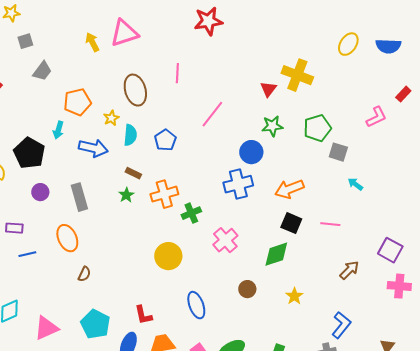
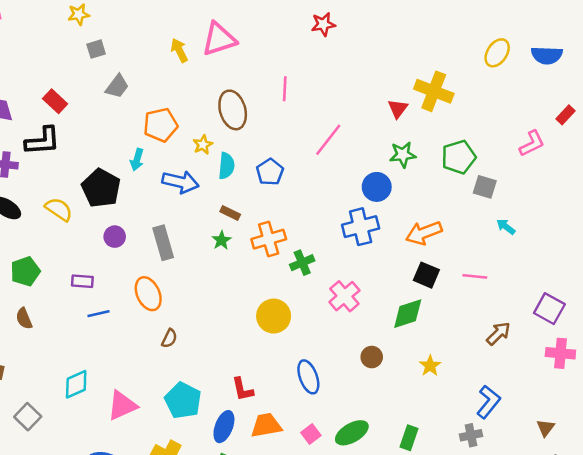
red star: (208, 21) -> (323, 24), size x0.7

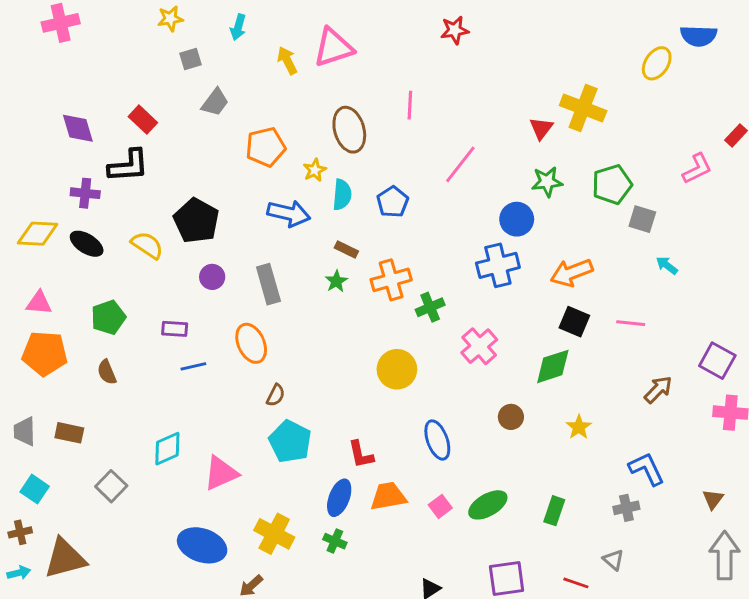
blue semicircle: (547, 55) -> (699, 36), moved
cyan arrow: (137, 160) -> (238, 27), moved
cyan pentagon: (183, 400) -> (290, 441), moved
blue L-shape: (488, 402) -> (647, 469), turned -64

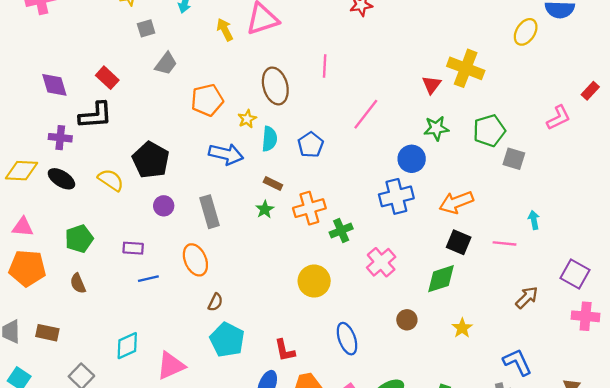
cyan arrow: (667, 265) -> (534, 220), moved, turned 42

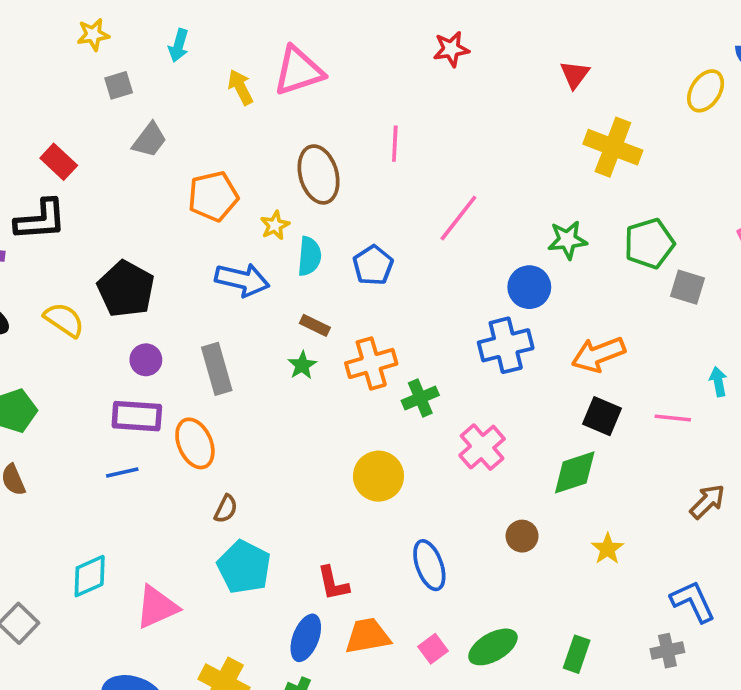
red triangle: (432, 85) -> (575, 75), moved
purple rectangle: (133, 248) -> (137, 416), moved, size x1.5

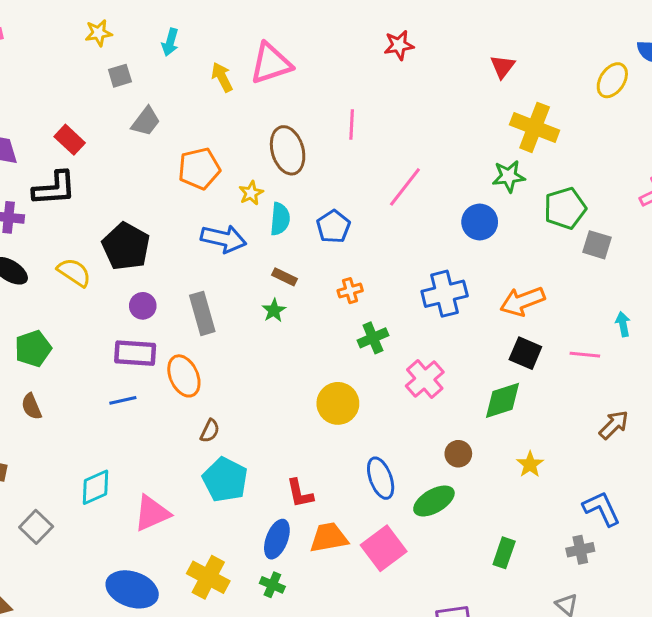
green star: (567, 240) -> (509, 176), moved
blue circle: (529, 287) -> (480, 222), moved
orange cross: (371, 363) -> (350, 291), moved, size x0.6
green ellipse: (493, 647) -> (434, 501), moved
pink square: (433, 649) -> (384, 548), size x1.8

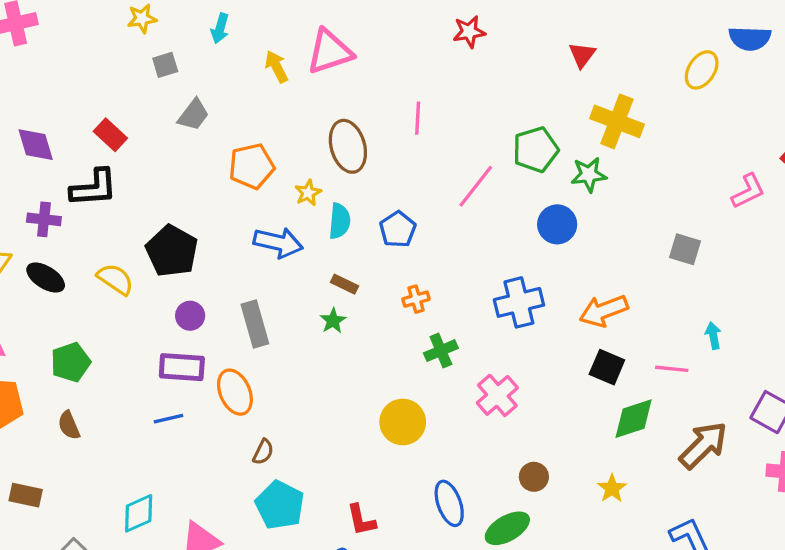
green pentagon: (565, 208) -> (536, 150), moved
green diamond: (503, 400) -> (634, 419), moved
brown arrow: (614, 425) -> (703, 445), size x1.5

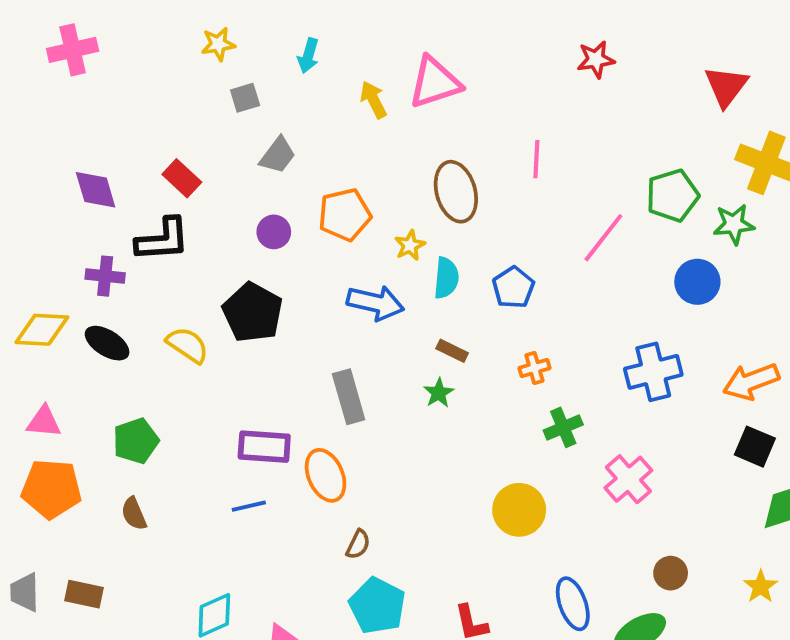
red triangle: (582, 55) -> (726, 86), size x1.4
purple circle: (190, 316) -> (274, 232), moved

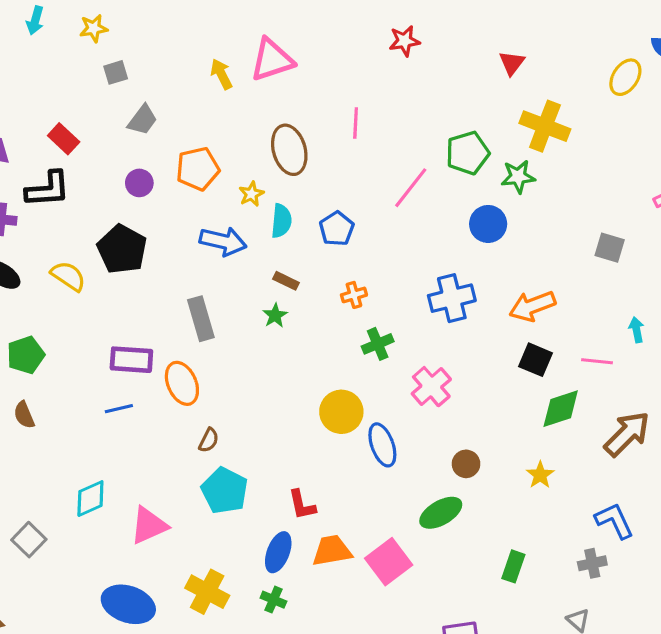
cyan arrow: (308, 56) -> (35, 20), moved
red triangle: (726, 86) -> (512, 63), size x0.7
blue ellipse: (573, 604) -> (382, 445), moved

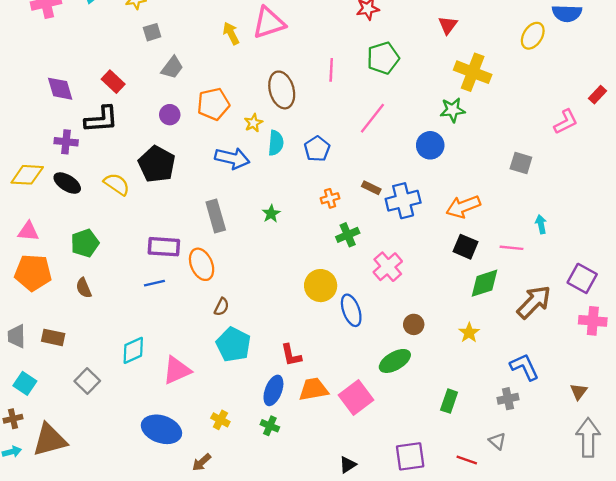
green pentagon: (468, 153) -> (383, 58), moved
brown rectangle: (286, 281) -> (371, 188), moved
yellow cross: (207, 592) -> (220, 420), size x0.6

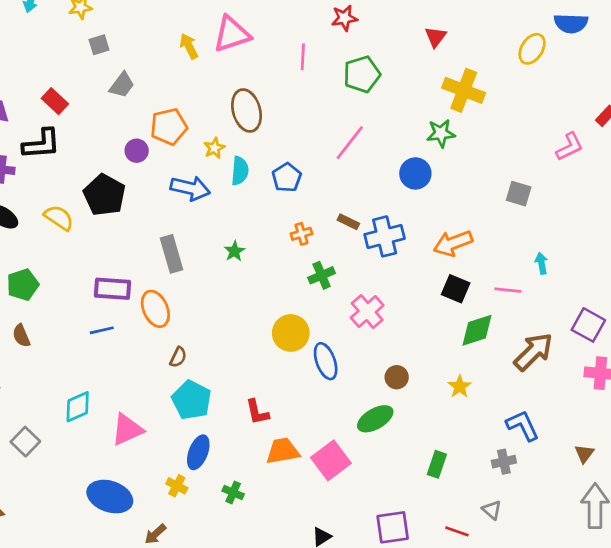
pink line: (331, 70) -> (303, 57), moved
purple circle: (170, 115) -> (137, 151), moved
blue ellipse: (273, 390) -> (198, 452), moved

